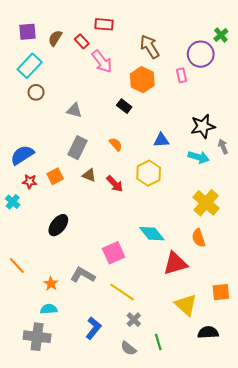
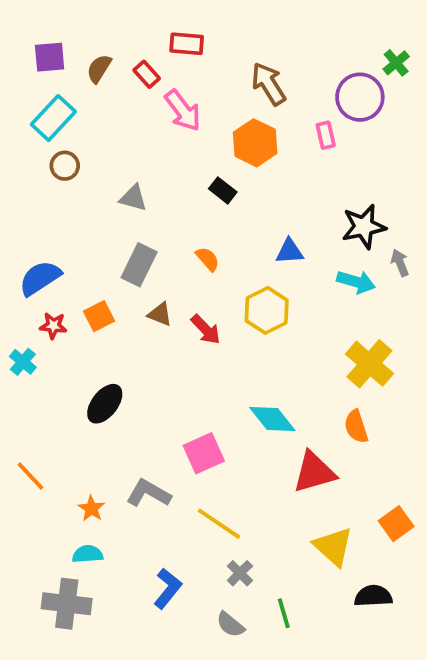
orange square: (221, 292) -> (396, 524), turned -30

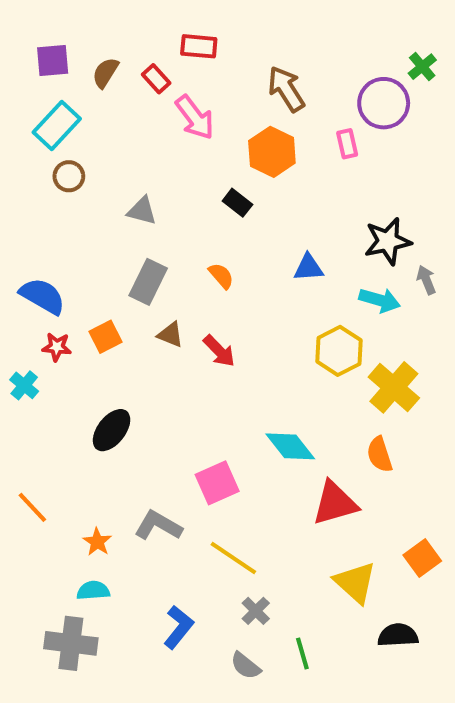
blue semicircle: (40, 278) -> (42, 296), turned 63
yellow hexagon: (267, 310) -> (339, 351), moved

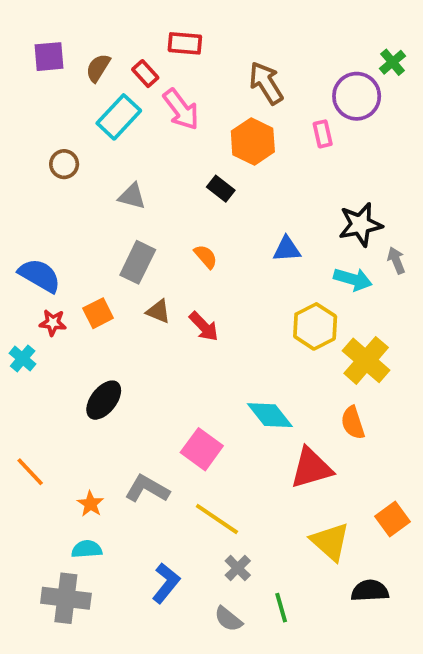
cyan rectangle: (57, 125) -> (119, 117), moved
pink square: (217, 483) -> (202, 449), turned -30

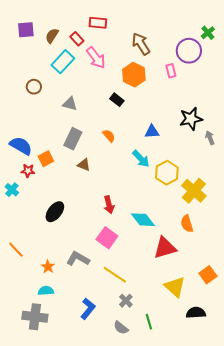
cyan arrow: (353, 279) -> (141, 159), moved, turned 30
orange square: (98, 313) -> (46, 159), moved
red arrow: (204, 326) -> (109, 205), moved, turned 30

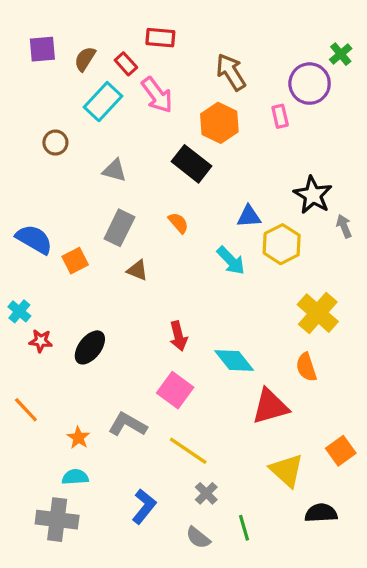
black rectangle: (117, 100) -> (192, 164), size x1.6
black star: (191, 119) -> (313, 195), turned -30
red star: (28, 171) -> (41, 341), moved
yellow hexagon: (167, 173) -> (282, 244), moved

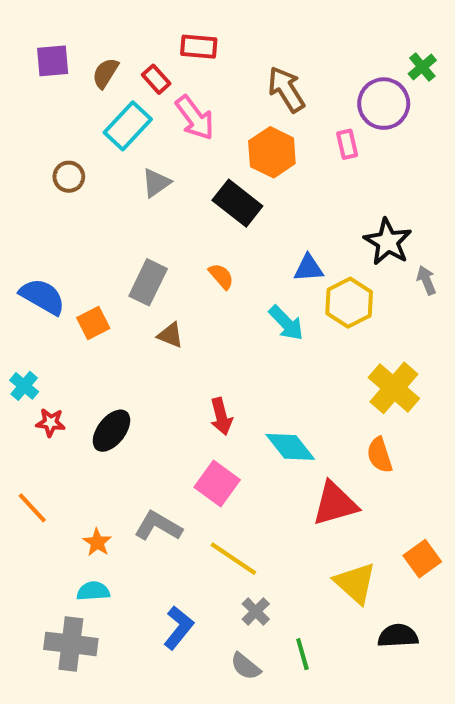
gray triangle: (114, 170) -> (156, 183), moved, turned -50

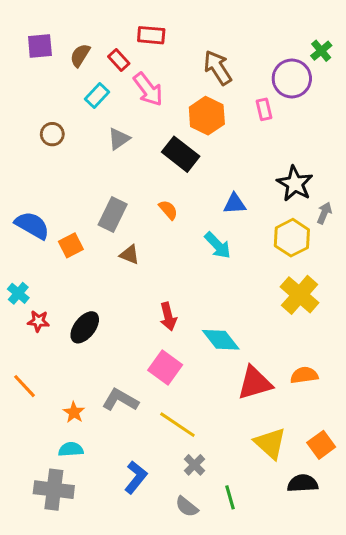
cyan rectangle: (128, 126) -> (97, 96), size x0.7
gray arrow: (426, 280) -> (324, 213), turned 45
yellow hexagon: (349, 303) -> (292, 238), moved
orange semicircle: (380, 455) -> (304, 375), moved, turned 100
orange square: (422, 559) -> (321, 445), moved

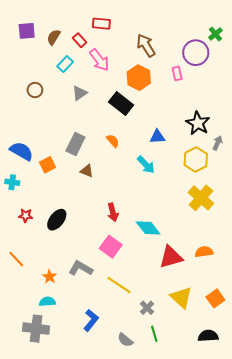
cyan cross: (18, 293) -> (12, 182), moved, turned -32
gray cross: (194, 465) -> (147, 308), moved
black semicircle: (303, 483) -> (208, 336), moved

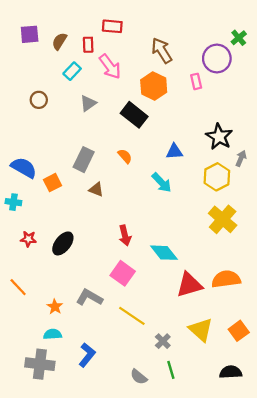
red rectangle: (80, 40) -> (88, 45), turned 40
orange semicircle: (204, 252) -> (226, 279), size x1.4
blue L-shape: (91, 320) -> (87, 355), moved

